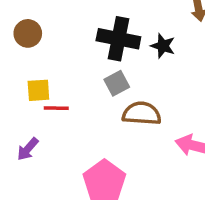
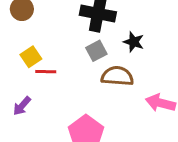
black star: (163, 46) -> (134, 42), moved
yellow square: (38, 90) -> (31, 57), turned -30

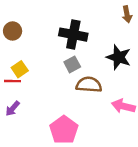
black star: (134, 42) -> (119, 57), moved, size x1.5
red line: (46, 72) -> (13, 81), moved

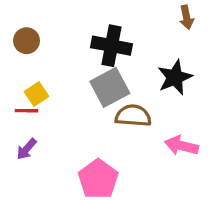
black star: (119, 57) -> (175, 77), turned 30
gray square: (72, 64) -> (110, 87), size x1.6

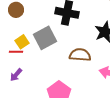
gray square: (110, 87) -> (45, 38), moved

